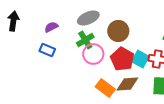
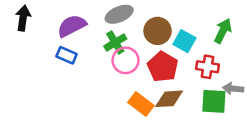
purple semicircle: (51, 27) -> (72, 26), size x1.6
cyan square: (140, 59) -> (184, 41), moved

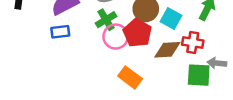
blue rectangle: (67, 55) -> (60, 32), turned -30
red pentagon: (163, 67) -> (137, 33), moved
brown diamond: (169, 99) -> (167, 50), moved

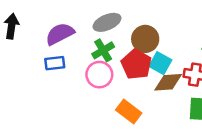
cyan square: (171, 18) -> (160, 63), moved
pink circle: (116, 37) -> (99, 75), moved

